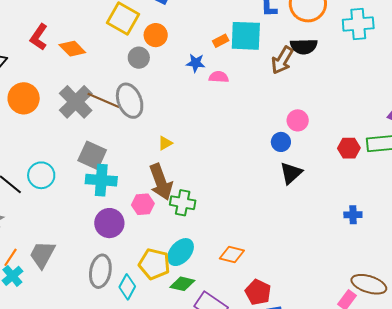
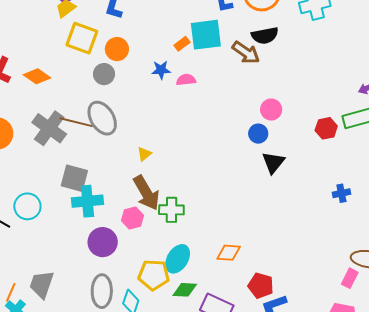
brown arrow: (282, 60) -> (246, 53), turned -76

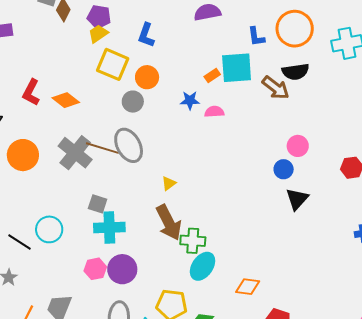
gray square: (74, 178) -> (98, 204), size x0.7
pink hexagon: (133, 218) -> (95, 269), moved
cyan ellipse: (178, 259) -> (203, 266), moved

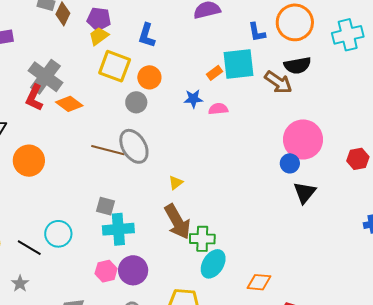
pink circle: (298, 146) -> (303, 139), size x1.8
gray cross: (75, 153) -> (45, 77), moved

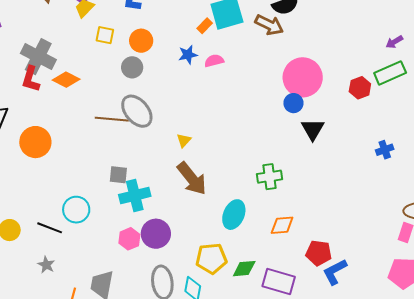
yellow square: (115, 66) -> (105, 35), size x0.6
green cross: (202, 239) -> (269, 177), moved

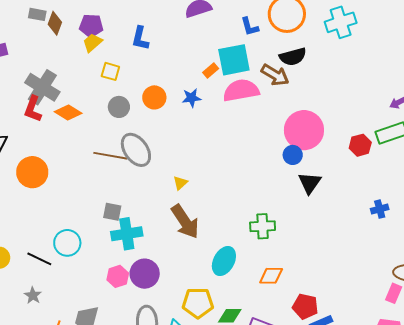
orange circle: (141, 41) -> (154, 97), moved
pink semicircle: (214, 61) -> (241, 90), moved, size x1.8
gray circle: (132, 67) -> (119, 107), moved

